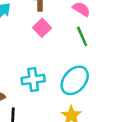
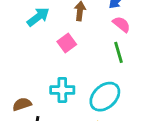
pink square: (42, 28) -> (67, 43), moved

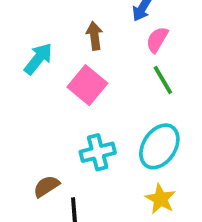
pink semicircle: (121, 24) -> (157, 40), turned -84
pink square: (67, 43) -> (87, 85), size x1.4

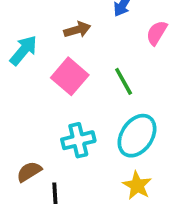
brown arrow: (94, 36) -> (77, 30), turned 80
pink semicircle: (157, 40) -> (157, 33), moved
green line: (163, 80) -> (124, 81), moved

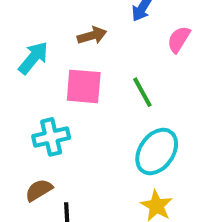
pink square: (70, 76) -> (84, 86), turned -36
cyan cross: (78, 140) -> (51, 137), moved

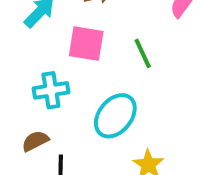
cyan ellipse: (157, 151) -> (115, 116), moved

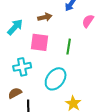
green line: (143, 53) -> (69, 47), turned 35

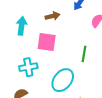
cyan arrow: (15, 27) -> (22, 26), turned -36
green line: (69, 47) -> (84, 54), moved

